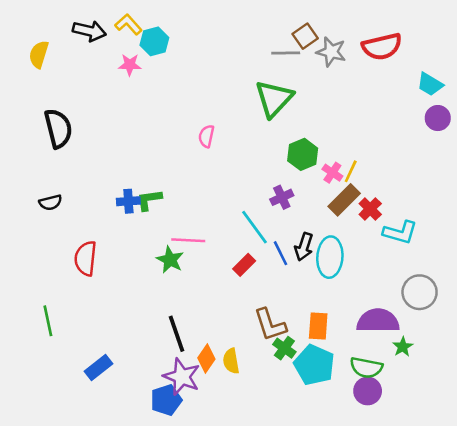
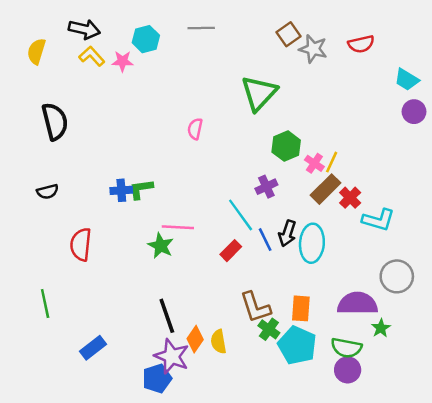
yellow L-shape: (128, 24) -> (92, 56), moved
red semicircle: (382, 47) -> (361, 44), size x0.7
gray line: (286, 53) -> (201, 28), moved

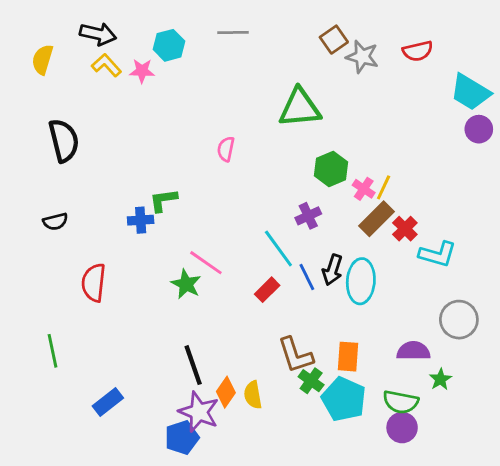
cyan trapezoid: (407, 80) -> (470, 92), size x1.4
green triangle: (259, 93) -> (300, 108), turned 42
green L-shape: (141, 189) -> (163, 200), moved
pink line: (178, 227) -> (206, 263), turned 32
purple semicircle: (357, 303) -> (413, 351), size x0.7

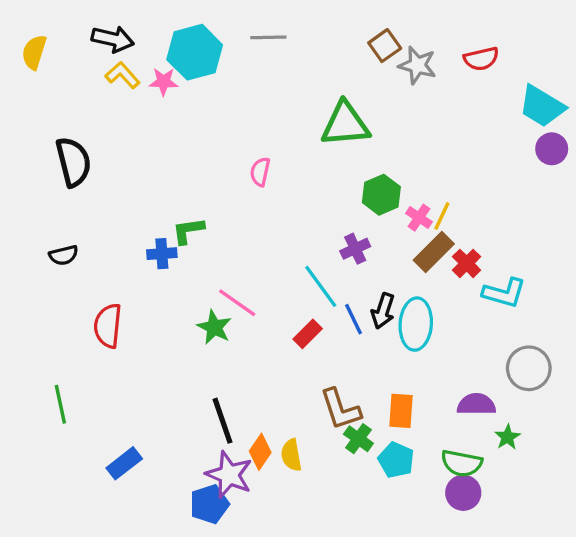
cyan hexagon: (169, 45) -> (195, 52), size x1.5
yellow semicircle: (43, 60) -> (34, 52), moved
cyan pentagon: (344, 399) -> (396, 460), size x0.7

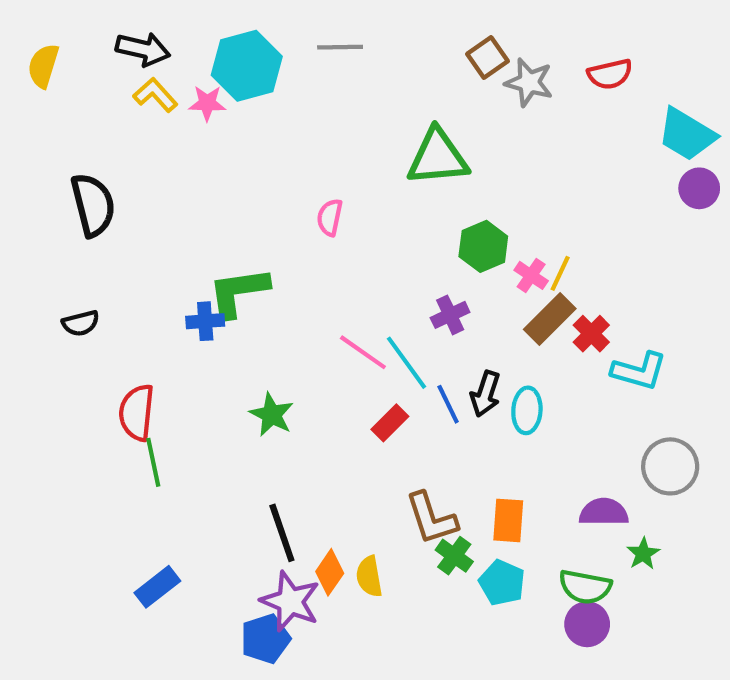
green L-shape: (188, 231) -> (238, 292), size x1.5
pink line: (237, 303) -> (363, 352), moved
cyan ellipse: (416, 324) -> (527, 410), size x0.7
green line: (60, 404) -> (153, 462), moved

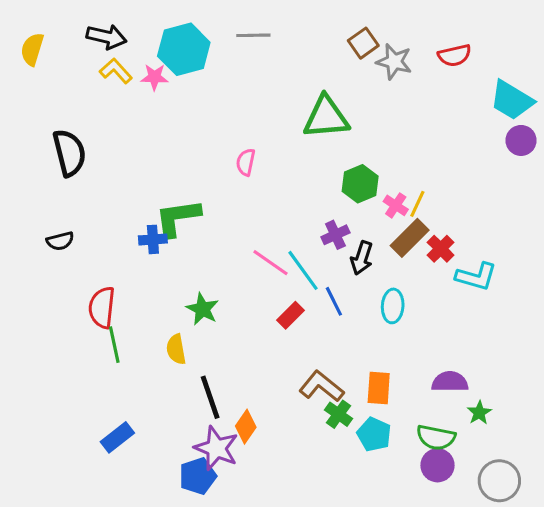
black arrow: (485, 394) -> (362, 258), moved
gray circle: (670, 466) -> (499, 481), moved
brown L-shape: (431, 518) -> (321, 386), turned 147
yellow semicircle: (369, 576) -> (176, 349), moved

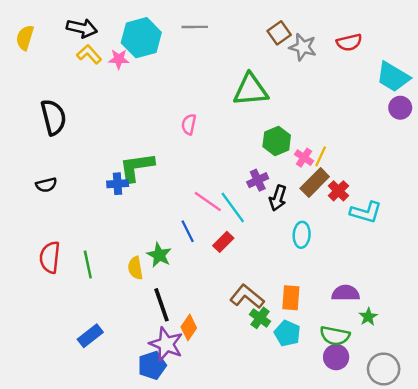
blue line: (334, 301) -> (188, 231), moved
red semicircle: (102, 308) -> (50, 257), moved
green star: (202, 309) -> (159, 255), moved

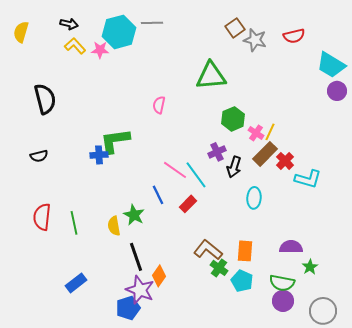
gray line: (195, 27) -> (152, 23), moved
black arrow: (82, 28) -> (69, 24), size x0.7

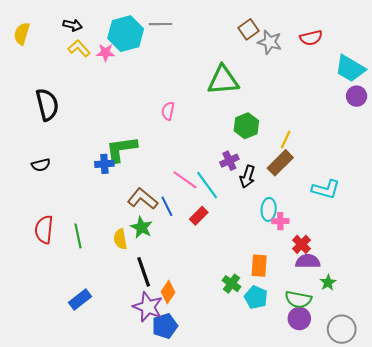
pink cross: (256, 133) -> (280, 221), moved, turned -35
red cross: (285, 161) -> (301, 244), moved
brown L-shape: (208, 250) -> (143, 199), moved
blue pentagon: (128, 308) -> (165, 326), moved

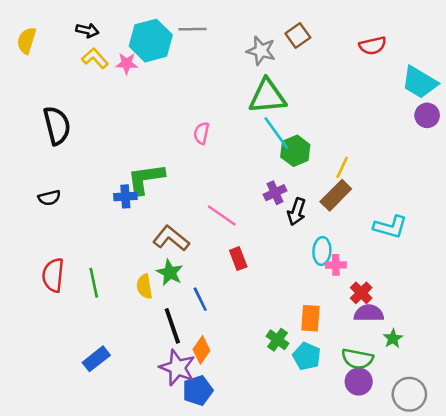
gray star: (270, 42) -> (261, 51), moved
cyan line: (207, 185) -> (276, 133), moved
blue line: (167, 206) -> (200, 299), moved
red rectangle: (199, 216) -> (238, 259), turned -66

